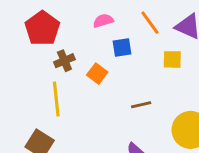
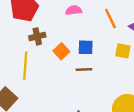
blue square: (122, 47) -> (86, 47), moved
brown line: (141, 105) -> (84, 70), moved

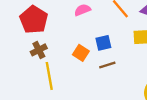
brown cross: (37, 36) -> (39, 50), moved

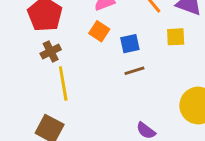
orange square: (81, 53) -> (99, 31), moved

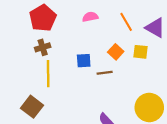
orange square: (99, 31) -> (116, 52), moved
blue square: (130, 44) -> (84, 61), moved

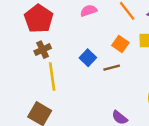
blue square: (84, 61) -> (88, 58), turned -35

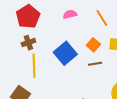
blue square: (88, 58) -> (65, 53), size x1.6
brown line: (112, 68) -> (95, 64), moved

